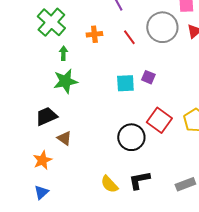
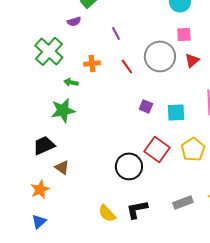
green arrow: (63, 53) -> (71, 82), moved, turned -80
cyan square: (125, 83) -> (176, 112), moved
gray rectangle: (185, 184) -> (183, 202), moved

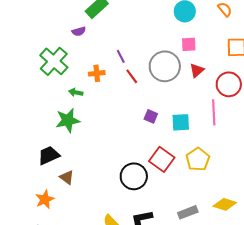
purple line: (116, 33) -> (121, 56), moved

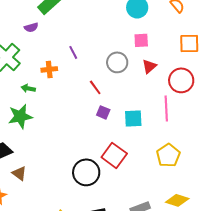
gray circle: (165, 66) -> (117, 62), size x0.7
red line: (132, 76) -> (95, 87), moved
yellow pentagon: (198, 159) -> (168, 155), moved

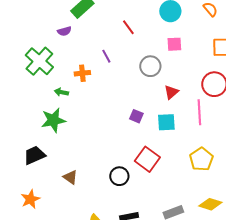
red triangle: (149, 66) -> (171, 92), moved
red line: (95, 87) -> (128, 27), moved
black circle: (86, 172) -> (119, 176), size x0.7
brown triangle: (19, 173) -> (70, 177), moved

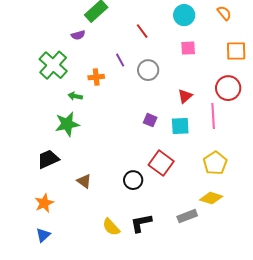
gray circle: (150, 66) -> (148, 70), moved
yellow diamond: (210, 204) -> (211, 198), moved

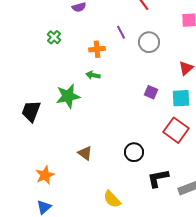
green cross: (53, 65) -> (54, 37), size x0.5
green arrow: (75, 96) -> (93, 75), moved
black trapezoid: (48, 159) -> (31, 111), moved, turned -45
red square: (161, 163) -> (176, 130), moved
black L-shape: (141, 223) -> (158, 178), moved

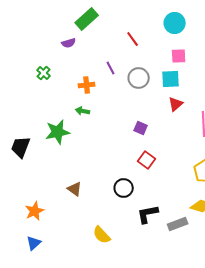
cyan square: (181, 98) -> (171, 79), moved
red square: (176, 130) -> (147, 160), moved, size x0.7

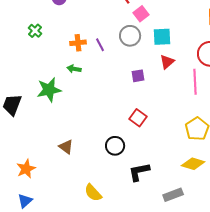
pink square: (179, 56) -> (141, 14), moved, turned -35
purple line: (111, 68) -> (100, 45), moved
purple square: (141, 128) -> (138, 76), moved, turned -32
gray rectangle: (178, 224) -> (173, 195), moved

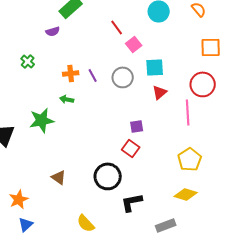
gray circle: (130, 36) -> (123, 77), moved
purple square: (138, 76) -> (137, 126), moved
black circle: (115, 146) -> (108, 176), size x1.4
blue triangle: (25, 201) -> (26, 224), moved

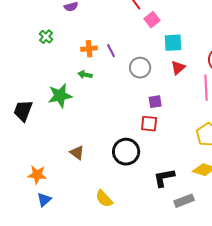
gray circle: (123, 77) -> (140, 68), moved
red square: (131, 148) -> (149, 124), turned -30
orange star: (19, 199) -> (37, 175), turned 30
black L-shape: (132, 202) -> (164, 178), moved

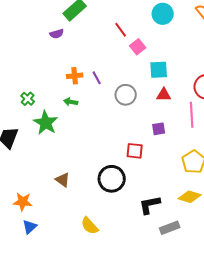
green cross: (46, 37) -> (28, 99), moved
red triangle: (178, 68) -> (164, 95), turned 42
green star: (60, 96) -> (46, 123), turned -30
purple square: (155, 102) -> (159, 129), moved

